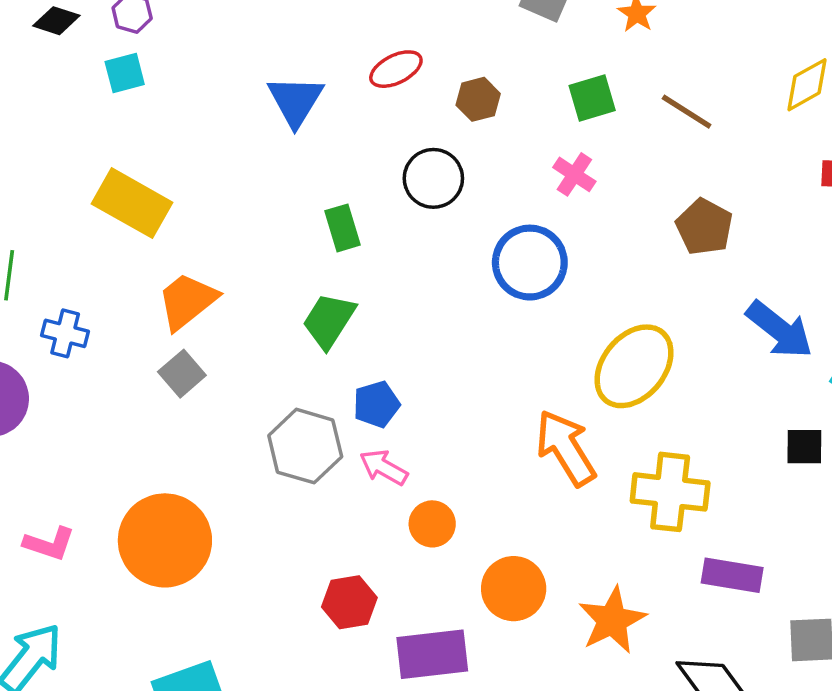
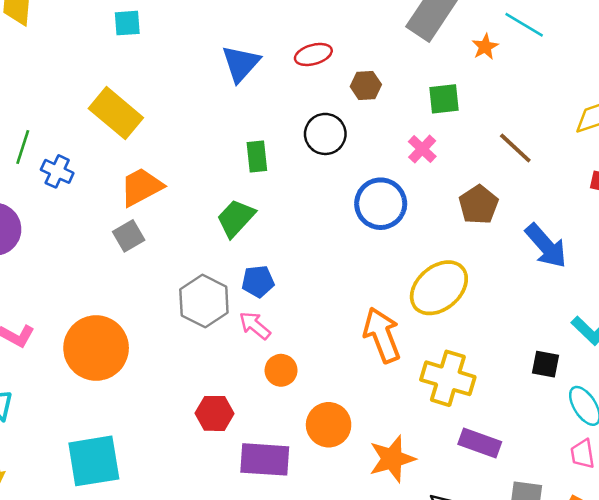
brown line: (687, 112) -> (515, 148), moved
brown pentagon: (704, 227) -> (479, 205), moved
blue arrow: (780, 330) -> (546, 246), moved
blue cross: (65, 333) -> (57, 171), moved

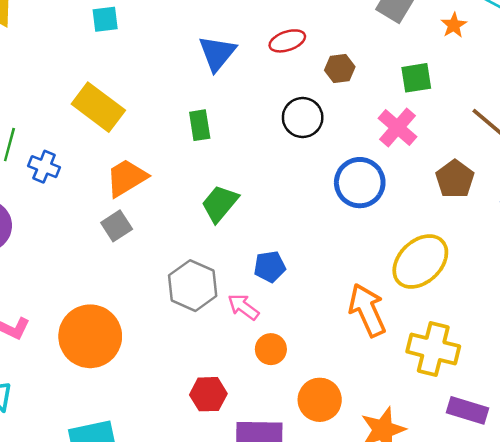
pink cross: (422, 149) -> (398, 127), size x1.4
green rectangle: (257, 156) -> (200, 125), moved
blue pentagon: (258, 281) -> (270, 267), moved

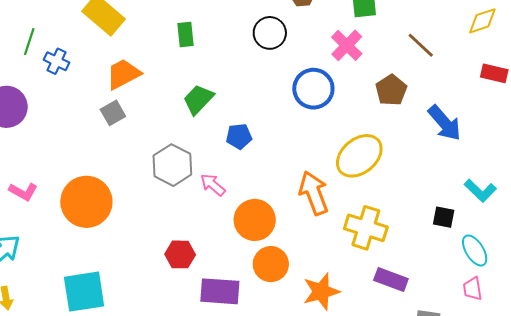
blue pentagon: (270, 267) -> (239, 136), moved
orange circle: (271, 349) -> (255, 220), moved, size x1.6

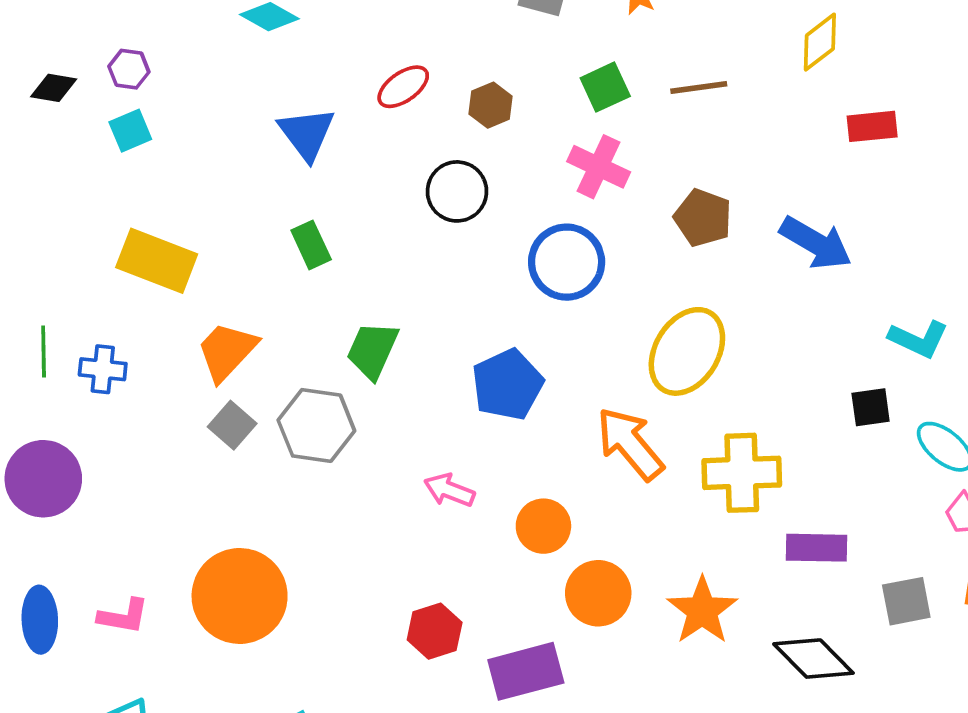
brown line: (421, 45) -> (699, 88), moved, turned -32
blue pentagon: (239, 136) -> (508, 385), moved, size x1.5
gray hexagon: (172, 165) -> (316, 425), moved
orange circle: (255, 220) -> (543, 526), size x0.7

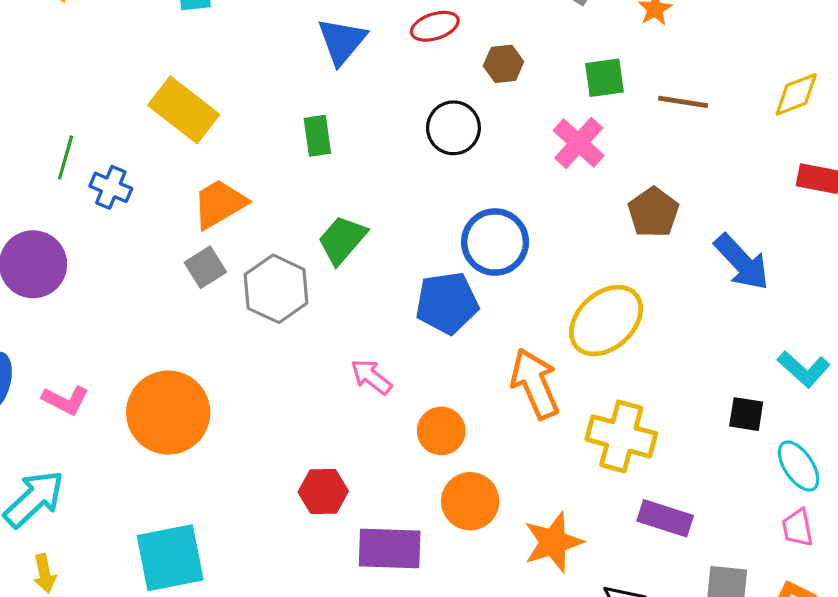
blue circle: (567, 262) -> (495, 242), moved

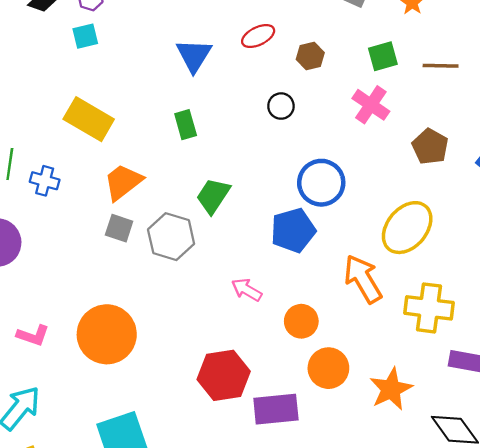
black circle: (453, 128) -> (281, 106), size x0.7
gray square: (205, 267) -> (119, 228), turned -32
red hexagon: (323, 492) -> (224, 375), size x1.5

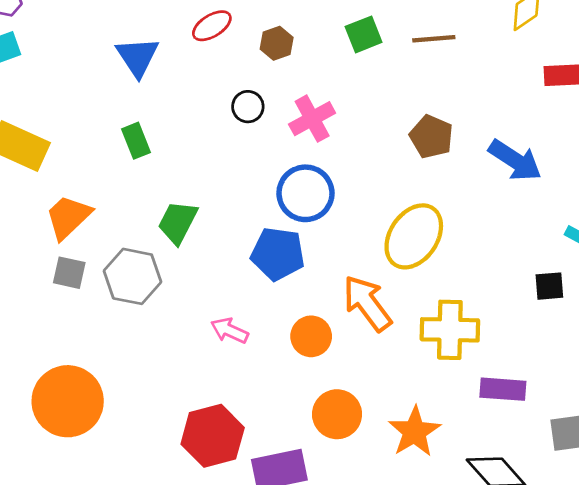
pink cross: (371, 105) -> (312, 119), moved, turned 33
blue pentagon: (293, 230) -> (278, 254), turned 30
orange circle: (301, 321) -> (311, 336), moved

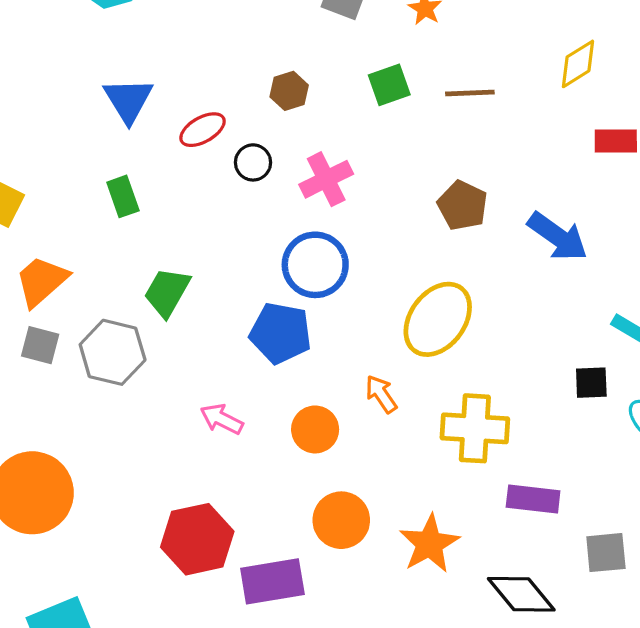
red ellipse: (212, 26) -> (203, 130), moved
orange arrow: (367, 303) -> (381, 394), size x0.6

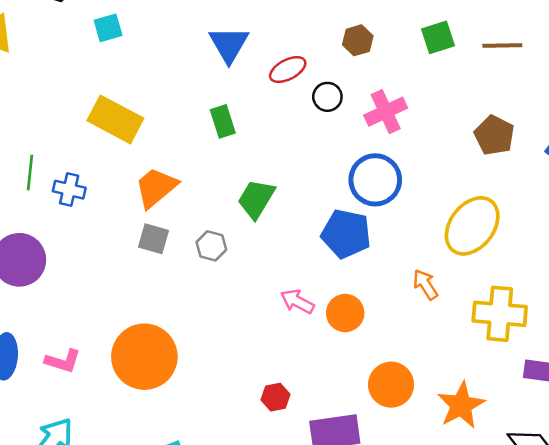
gray hexagon: (113, 352) -> (211, 246), size x0.6
orange circle: (315, 429) -> (345, 313), moved
red hexagon: (197, 539) -> (276, 397), size x0.5

